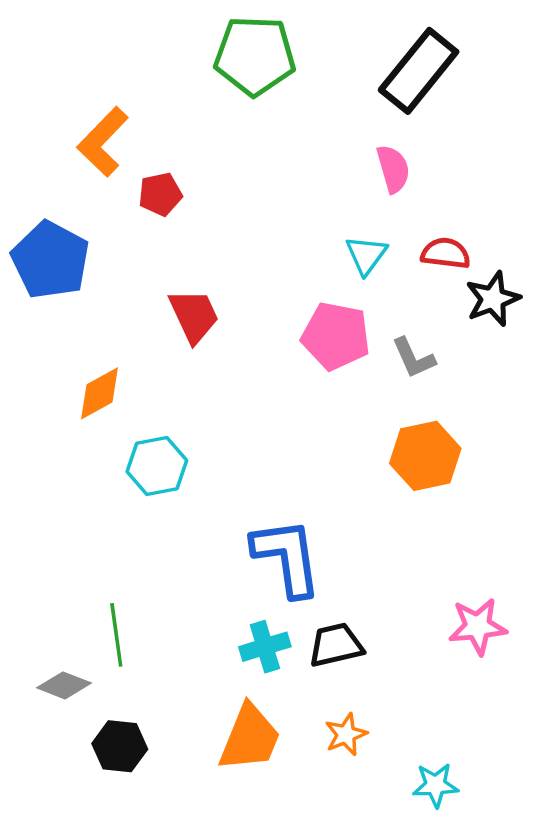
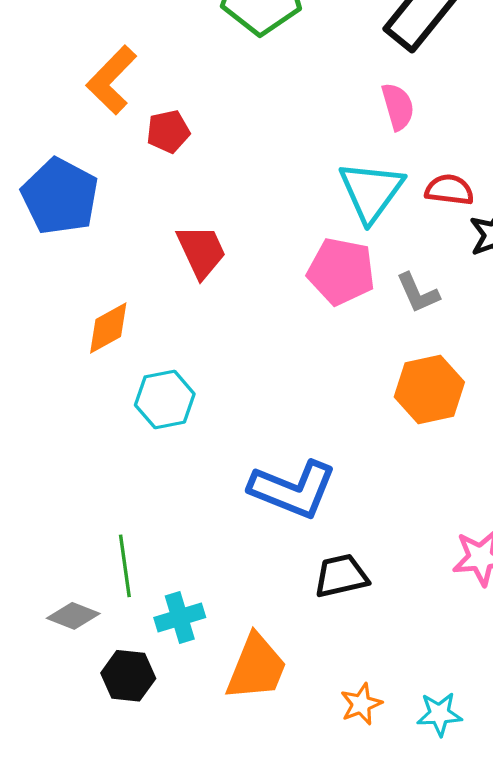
cyan triangle: (366, 255) -> (371, 191), size x1.6
blue L-shape: (287, 557) -> (293, 489), turned 120
cyan cross: (265, 647) -> (180, 618), moved
orange star: (346, 734) -> (361, 704), moved

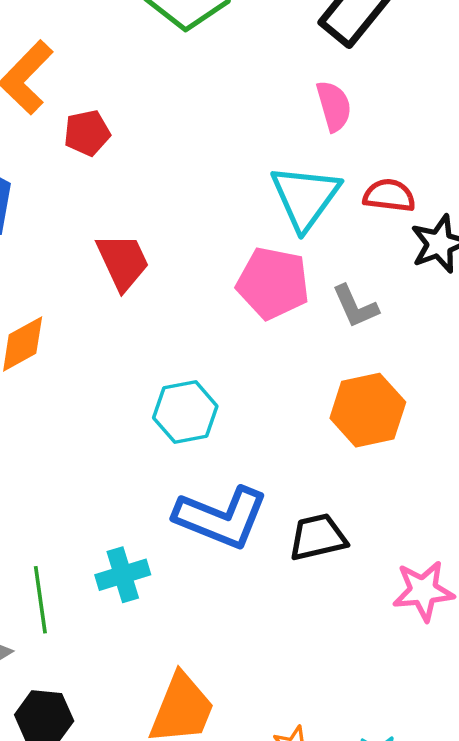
cyan hexagon: (165, 399) -> (185, 412), moved
black trapezoid: (341, 576) -> (318, 537), moved
cyan cross: (180, 618) -> (123, 575), moved

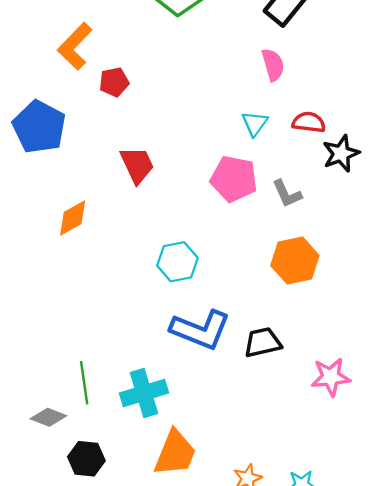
cyan triangle: (305, 197) -> (255, 124), size x0.6
cyan cross: (123, 575) -> (144, 393), moved, size x1.4

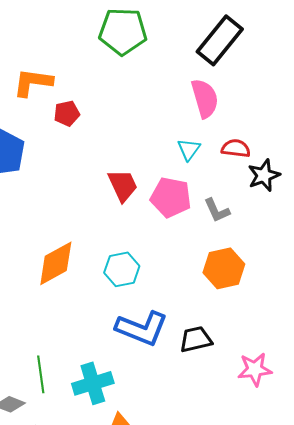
orange L-shape: (75, 46) -> (33, 82), turned 54
pink semicircle: (273, 65) -> (205, 98), size x1.4
red trapezoid: (137, 165) -> (123, 185), moved
orange diamond: (73, 218) -> (56, 263), moved, size x1.4

